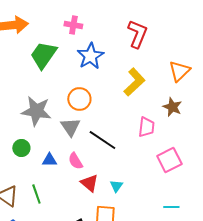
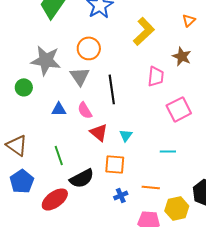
orange triangle: (179, 71) -> (189, 20), size x0.6
black line: (102, 140) -> (112, 89), turned 48
green circle: (21, 148) -> (24, 87), moved
green line: (36, 194) -> (59, 155), moved
cyan line: (171, 207) -> (168, 151), moved

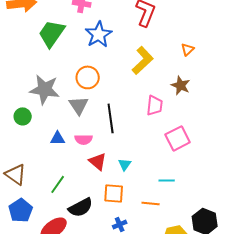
pink semicircle: (85, 110) -> (84, 139), turned -60
green line: (59, 155) -> (58, 184), turned 54
orange line: (151, 187) -> (151, 203), moved

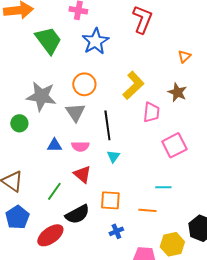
green trapezoid: (52, 33) -> (48, 40), turned 108
yellow L-shape: (143, 60) -> (133, 85), moved
red triangle: (98, 161) -> (82, 174), moved
cyan triangle: (125, 164) -> (113, 156), moved

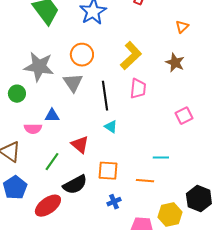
pink trapezoid: (151, 112) -> (138, 89), moved
pink square: (174, 145) -> (184, 116), moved, size x0.7
pink semicircle: (80, 146) -> (33, 129), moved
cyan triangle: (113, 156) -> (111, 127), turned -32

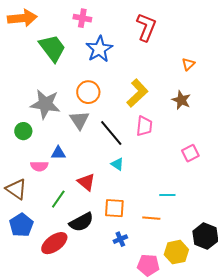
black line: (105, 96) -> (111, 133), turned -32

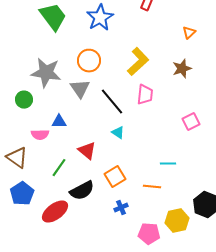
brown star: (181, 100) -> (182, 69), turned 30
orange square: (114, 208) -> (115, 177), turned -35

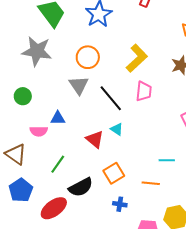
gray star: (46, 73) -> (37, 51), moved
red triangle: (87, 151) -> (95, 139), moved
blue cross: (121, 208) -> (120, 204), turned 32

